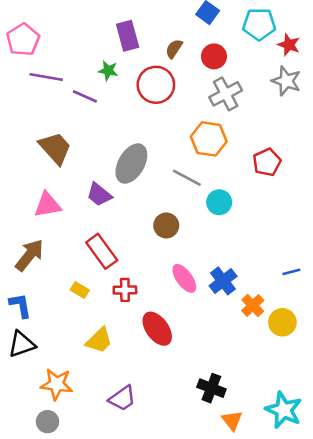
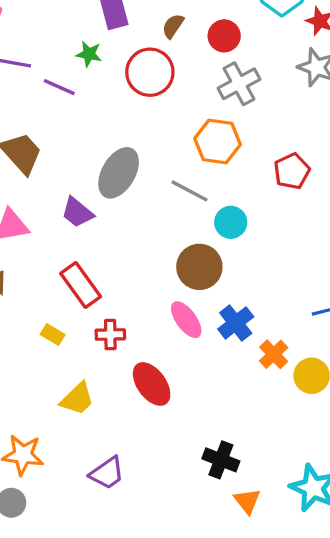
brown circle: (166, 225) -> (199, 267), moved, size x1.4

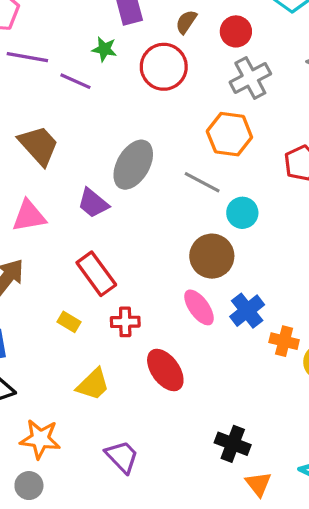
orange cross: (274, 354) -> (284, 341), turned -32
purple trapezoid: (107, 473) -> (122, 457), turned -99

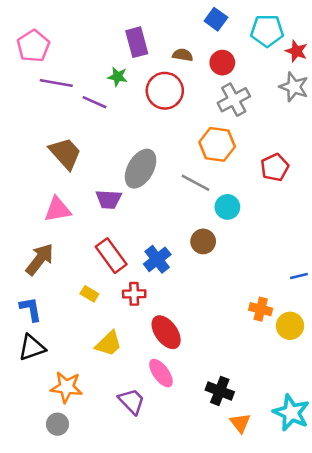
brown semicircle: (186, 22) -> (183, 55), turned 66
purple trapezoid: (93, 203) -> (109, 199), turned -36
brown circle: (212, 256) -> (203, 241), size x0.7
pink ellipse: (199, 307) -> (161, 373), moved
blue cross: (247, 311) -> (157, 259), moved

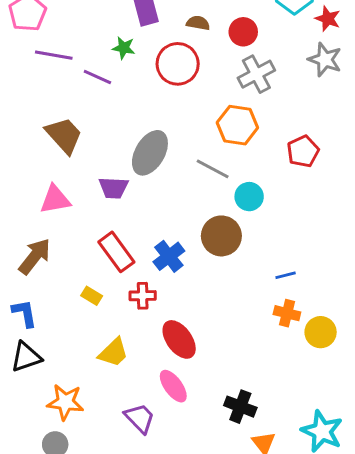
brown circle: (203, 241) -> (221, 236), size x1.4
blue line: (299, 276) -> (286, 275), moved

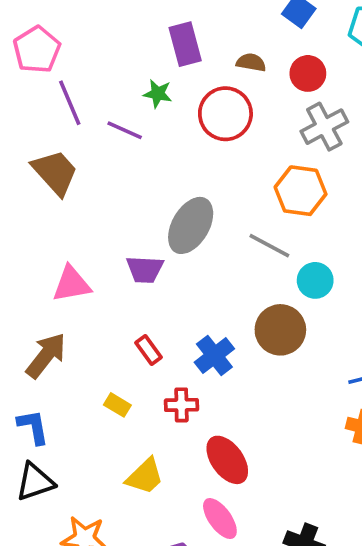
purple line: (54, 55) -> (70, 103), turned 57
brown trapezoid: (64, 135) -> (55, 172), moved
red rectangle: (116, 252) -> (149, 350), size x0.6

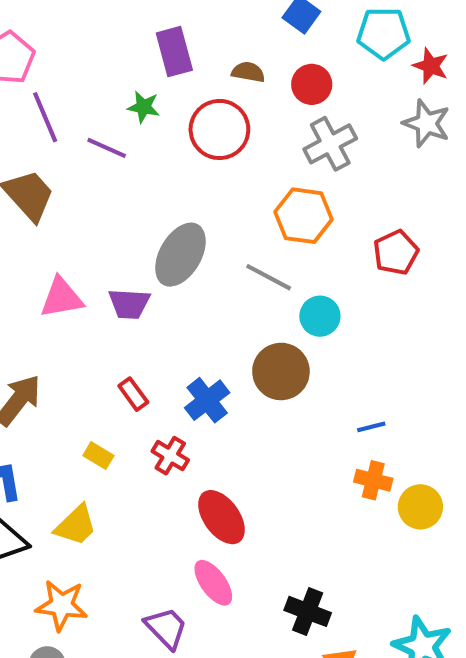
pink triangle: (72, 284) -> (62, 298), moved
red cross: (181, 405) -> (170, 456), turned 32
yellow trapezoid: (145, 476) -> (76, 525), moved

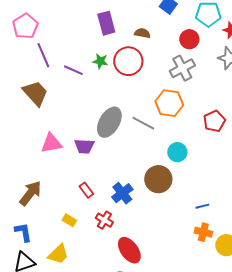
red circle: (312, 84) -> (189, 39), moved
green star: (144, 107) -> (100, 61), moved
gray line: (269, 277) -> (143, 123), moved

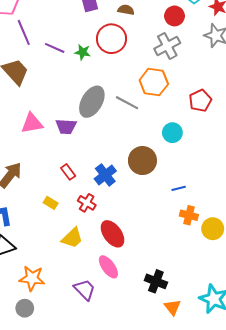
green star: (100, 61) -> (83, 52), moved
cyan circle: (177, 152) -> (172, 133), moved
blue line: (202, 206) -> (179, 188), moved
yellow trapezoid: (58, 254) -> (72, 238), moved

